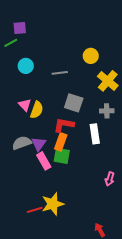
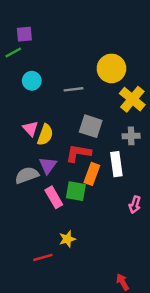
yellow circle: (91, 56) -> (111, 68), size x1.5
orange rectangle: (61, 142) -> (92, 174), moved
purple triangle: (39, 144) -> (48, 165), moved
pink arrow: (110, 179) -> (135, 205), moved
yellow star: (53, 204) -> (67, 239), moved, size x0.6

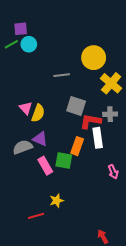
cyan circle: (32, 81) -> (29, 44), moved
red L-shape: (78, 153) -> (90, 121), moved
purple triangle: (48, 165) -> (40, 139), turned -42
pink arrow: (135, 205) -> (113, 172), turned -40

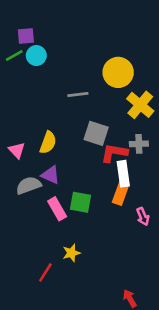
pink triangle: (26, 108) -> (17, 150), moved
orange rectangle: (77, 146) -> (121, 193), moved
red line: (36, 216) -> (45, 272), turned -42

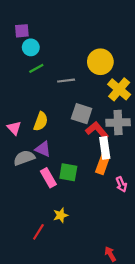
green line: (14, 56) -> (36, 68), moved
gray cross: (139, 144) -> (118, 123), size x1.5
red L-shape: (114, 153) -> (97, 130), turned 40

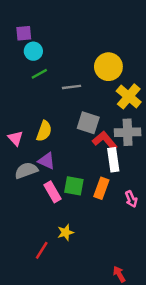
orange rectangle: (103, 164) -> (101, 188), moved

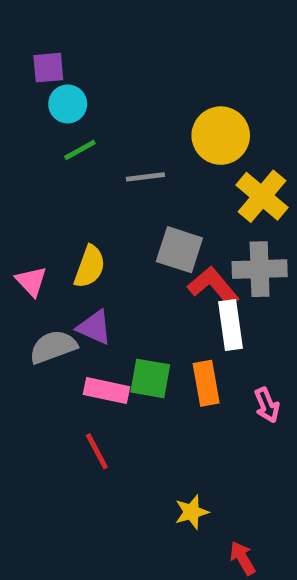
orange rectangle: (101, 188) -> (206, 383), turned -30
pink rectangle: (52, 192) -> (107, 391), turned -48
yellow star: (66, 232) -> (192, 512), moved
red line: (42, 250) -> (97, 451), moved, turned -60

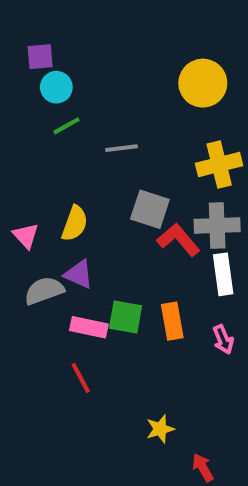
yellow circle: (221, 136) -> (203, 83), moved
yellow cross: (262, 196) -> (219, 164), turned 36
white rectangle: (230, 325) -> (223, 274), moved

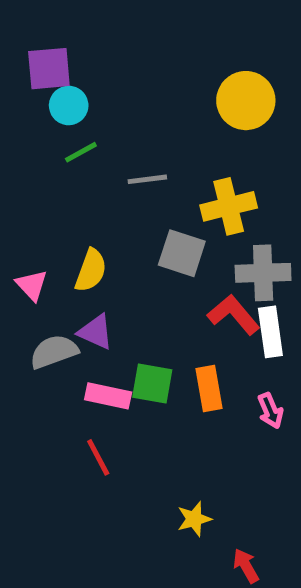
purple square: (40, 57) -> (49, 69), size x1.4
yellow cross: (219, 164) -> (229, 206), moved
red L-shape: (178, 240) -> (234, 315), moved

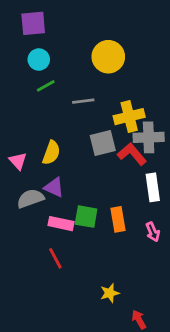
purple square: (49, 69) -> (33, 23), moved
yellow circle: (246, 101) -> (108, 57), moved
gray square: (182, 253) -> (103, 143), turned -32
gray cross: (263, 273) -> (149, 137), moved
red L-shape: (234, 315) -> (132, 154), moved

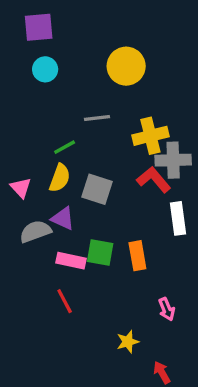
green line: (46, 86) -> (65, 147), moved
gray square: (103, 143) -> (97, 189), moved, turned 32
pink arrow: (153, 232) -> (167, 309), moved

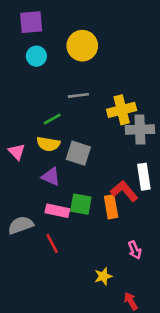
yellow circle: (126, 66) -> (82, 46), moved
yellow semicircle: (60, 178) -> (48, 144), turned 80
red L-shape: (154, 180) -> (124, 191), moved
gray semicircle: (35, 231) -> (21, 225), moved

